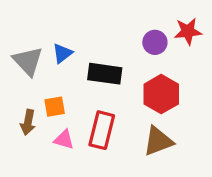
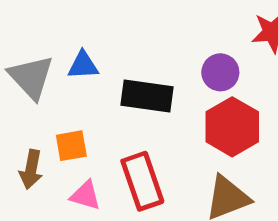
purple circle: (155, 42) -> (220, 72), moved
blue triangle: (62, 53) -> (83, 65), turned 35
red rectangle: (102, 130) -> (142, 181), turned -33

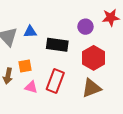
purple circle: (220, 72) -> (85, 27), moved
red rectangle: (142, 181) -> (55, 81), turned 40

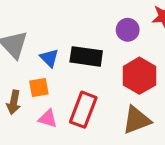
blue triangle: (30, 32) -> (49, 58), moved, turned 48

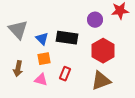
orange square: (39, 87) -> (44, 59), moved
red rectangle: (83, 110) -> (65, 74), size x0.6

